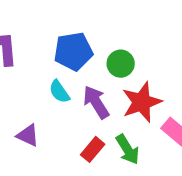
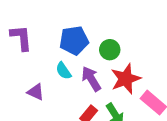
purple triangle: (28, 135) -> (36, 92), moved

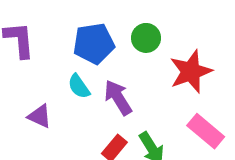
green circle: (110, 50) -> (146, 38), moved
red star: (126, 79) -> (191, 71), moved

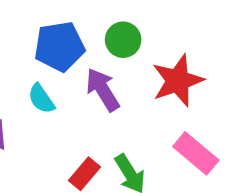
purple arrow: (118, 98) -> (103, 90), moved

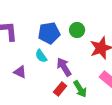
purple arrow: (103, 90) -> (64, 67), moved

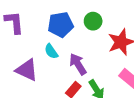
purple triangle: (20, 72) -> (27, 70), size x1.5

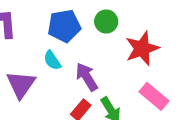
purple triangle: (27, 70) -> (21, 84), turned 40

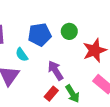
cyan semicircle: (52, 60) -> (22, 55), moved

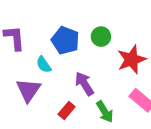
blue pentagon: (40, 35) -> (65, 40), turned 30
red rectangle: (51, 94) -> (67, 110), moved

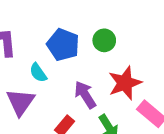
red star: (132, 60) -> (125, 83), moved

